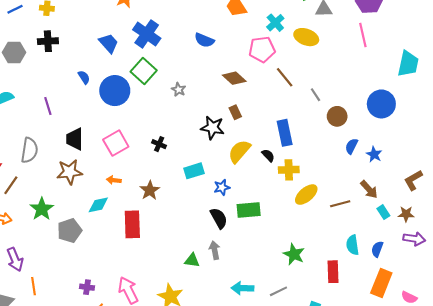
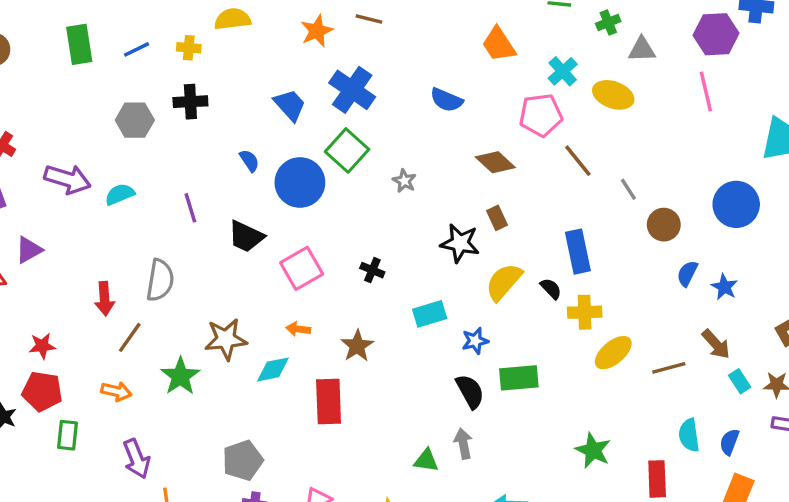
black trapezoid: (75, 139) -> (246, 236), moved, turned -65
brown star: (70, 172) -> (226, 339), moved
gray pentagon: (70, 231) -> (243, 460), moved

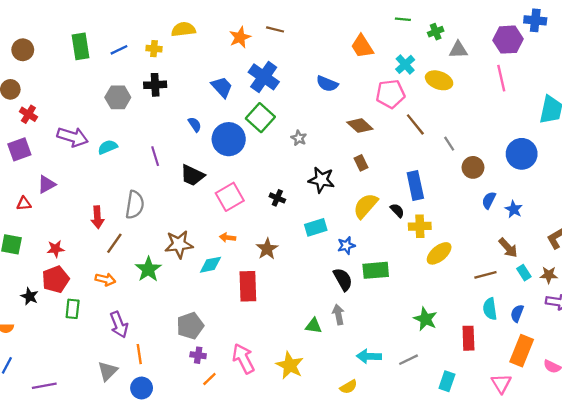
black star: (460, 243) -> (321, 180), moved
brown line: (669, 368) -> (485, 275), moved
red pentagon: (42, 391) -> (56, 279), turned -30

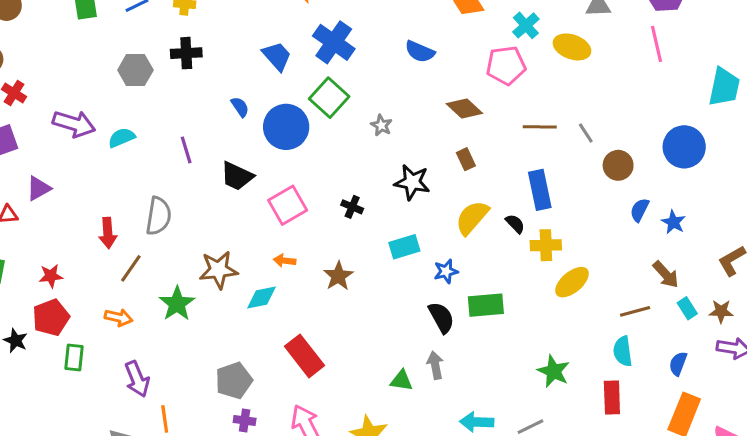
brown line: (415, 124) -> (540, 127), moved, turned -50
red rectangle: (248, 286) -> (305, 356), moved, turned -36
cyan semicircle: (490, 309) -> (623, 351), moved

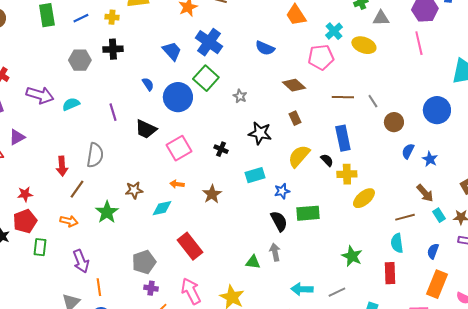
brown star: (218, 270) -> (134, 190), size x0.7

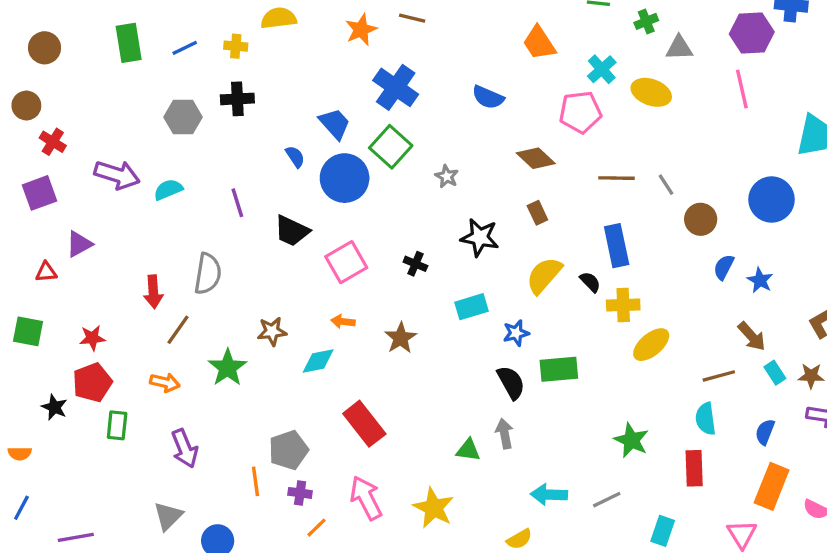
blue trapezoid: (172, 51) -> (335, 124), moved
orange line: (99, 287) -> (256, 481), moved

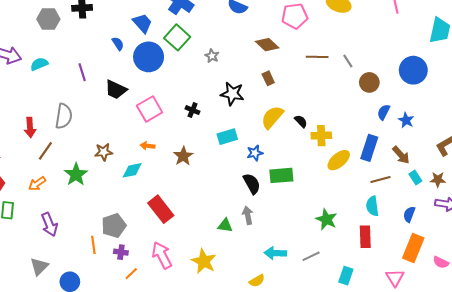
blue rectangle: (617, 246) -> (369, 148), moved, turned 30
orange arrow: (165, 382) -> (37, 184), turned 132

